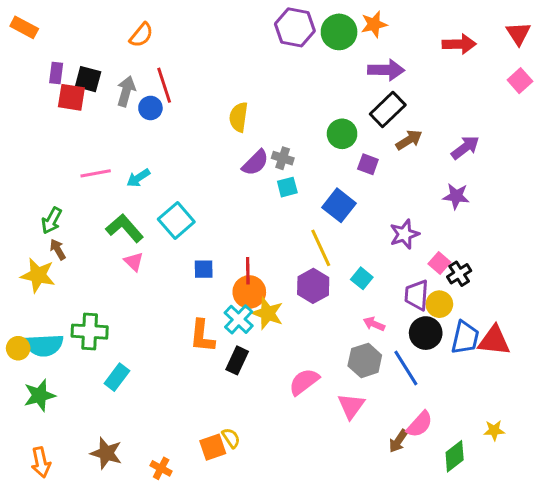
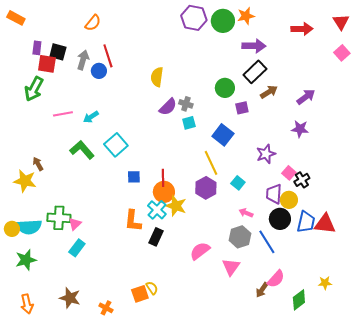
purple square: (368, 164) -> (242, 108), turned -32
green arrow: (52, 221) -> (34, 89), moved, size x1.4
pink triangle: (134, 262) -> (75, 224), moved, turned 32

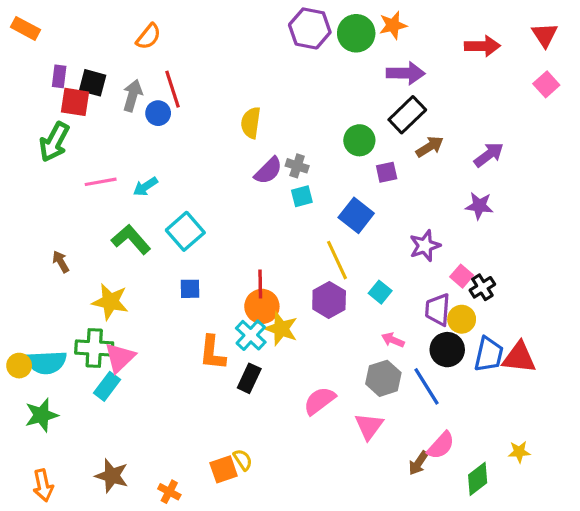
blue square: (134, 177) -> (190, 289), moved
yellow star: (25, 181) -> (110, 302), moved
pink triangle: (75, 224) -> (120, 358), size x1.5
cyan rectangle: (77, 248) -> (107, 386), moved

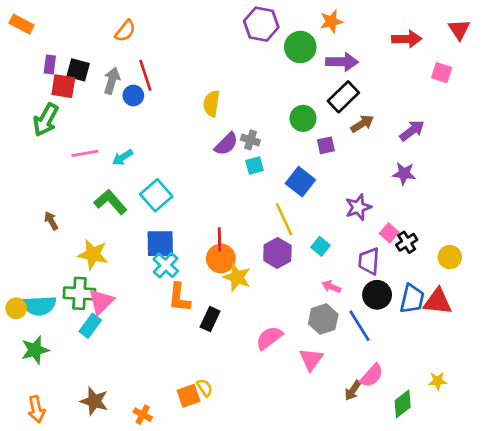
green circle: (356, 33) -> (300, 47), moved
pink square: (546, 84) -> (442, 73), moved, turned -30
blue square: (190, 289) -> (160, 244), size x1.6
yellow circle: (462, 319) -> (450, 257), moved
cyan cross: (251, 335) -> (166, 265), moved

